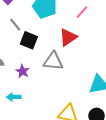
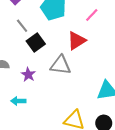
black square: (29, 40) -> (36, 43), turned 30

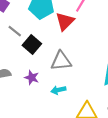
red triangle: (77, 41) -> (65, 21), moved
cyan arrow: (18, 101) -> (58, 90), moved

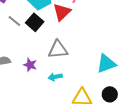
black square: (32, 45) -> (35, 22), moved

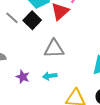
purple star: (30, 65) -> (23, 77), moved

